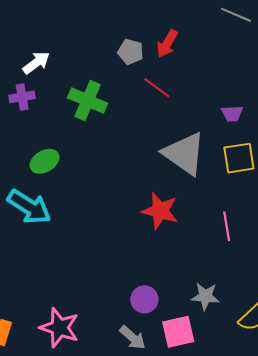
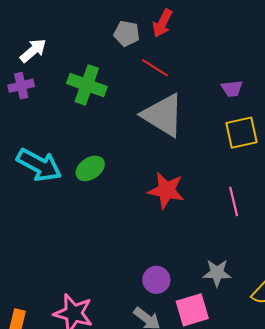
gray triangle: (184, 154) -> (163, 115), moved
green ellipse: (45, 161) -> (90, 168), moved
cyan arrow: (29, 207) -> (39, 165), moved

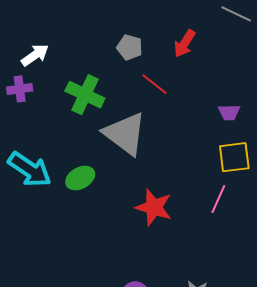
red arrow: (162, 23) -> (185, 44), moved
gray triangle: (163, 115) -> (125, 134), moved
pink line: (234, 202) -> (218, 199), moved, turned 32

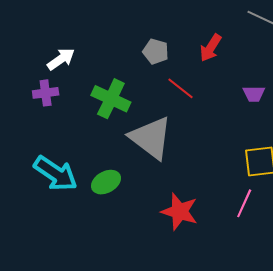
purple trapezoid: (229, 112) -> (254, 94), moved

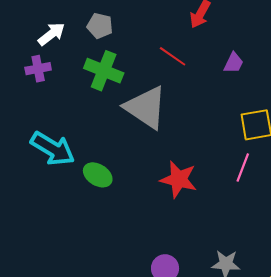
gray pentagon: (156, 51) -> (100, 26), moved
purple trapezoid: (254, 94) -> (234, 63), moved, turned -60
green ellipse: (106, 182) -> (98, 175), moved, turned 64

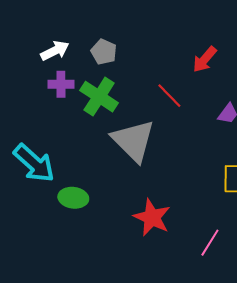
purple cross: (38, 69) -> (61, 84), moved
pink line: (243, 167) -> (210, 243), moved
green ellipse: (98, 175) -> (73, 198), turned -36

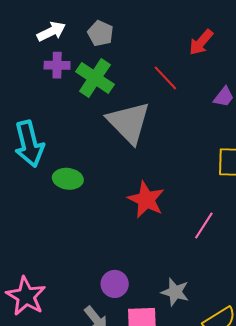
cyan arrow: (34, 163) -> (29, 144), turned 33

